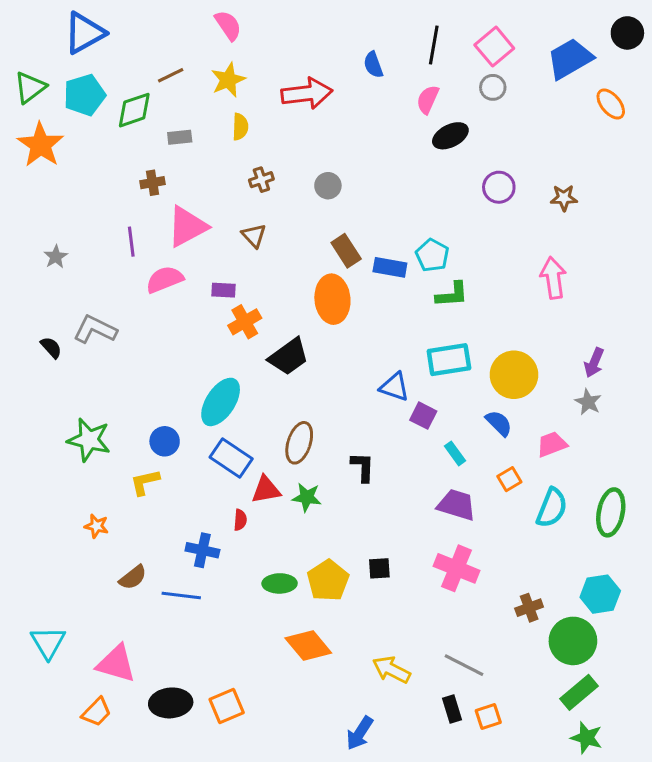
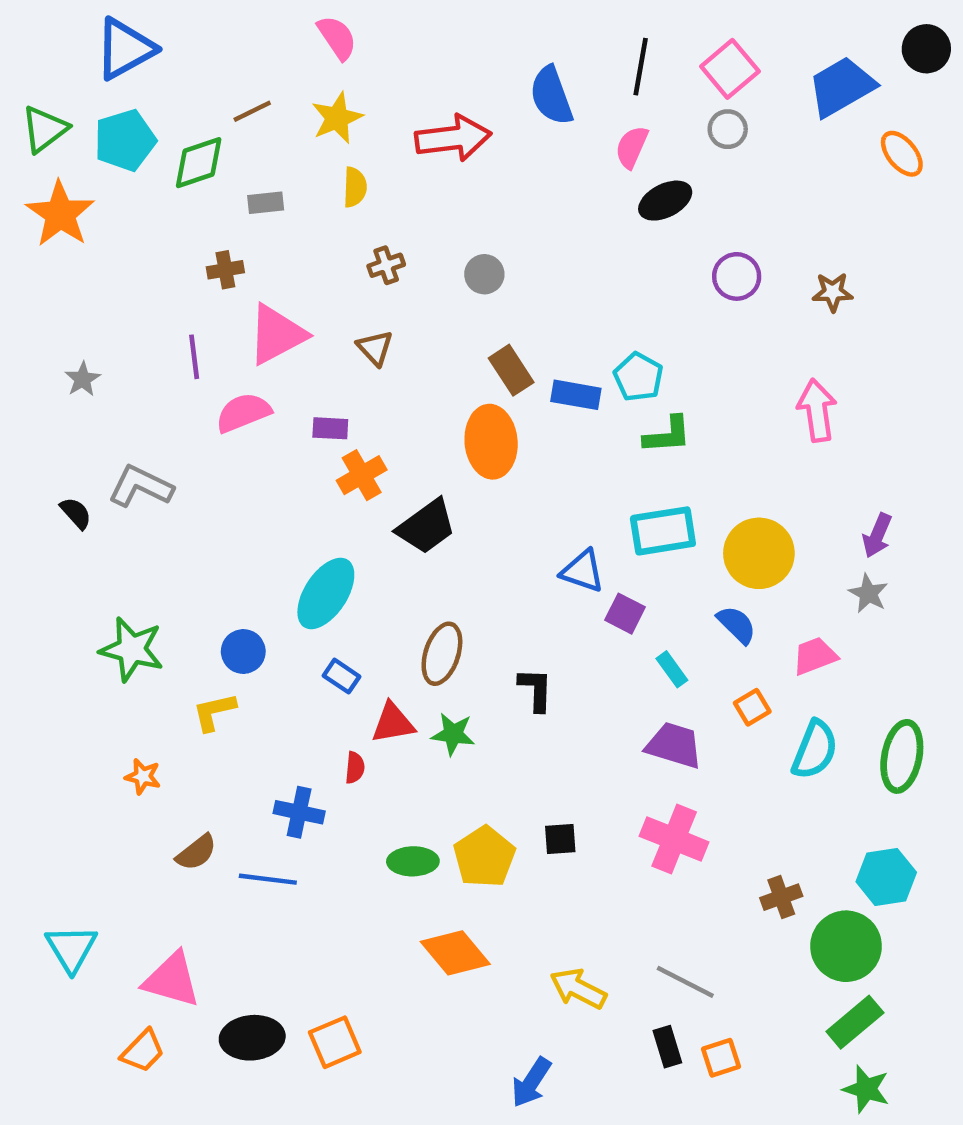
blue semicircle: (373, 65) -> (551, 96), size x1.5
blue rectangle: (231, 458) -> (341, 676), size x0.6

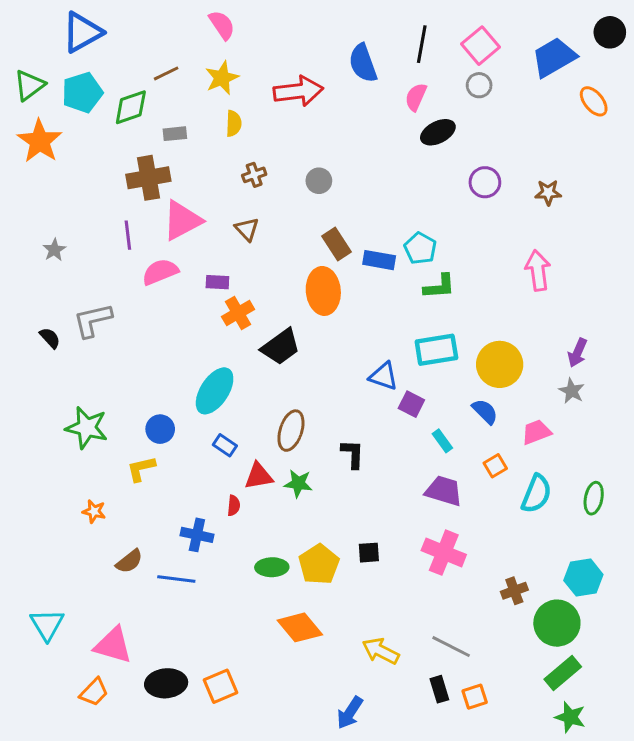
brown cross: (225, 270) -> (148, 178), size x1.8
gray L-shape: (141, 486) -> (93, 320), turned -39
green ellipse: (902, 756) -> (594, 498), size x0.7

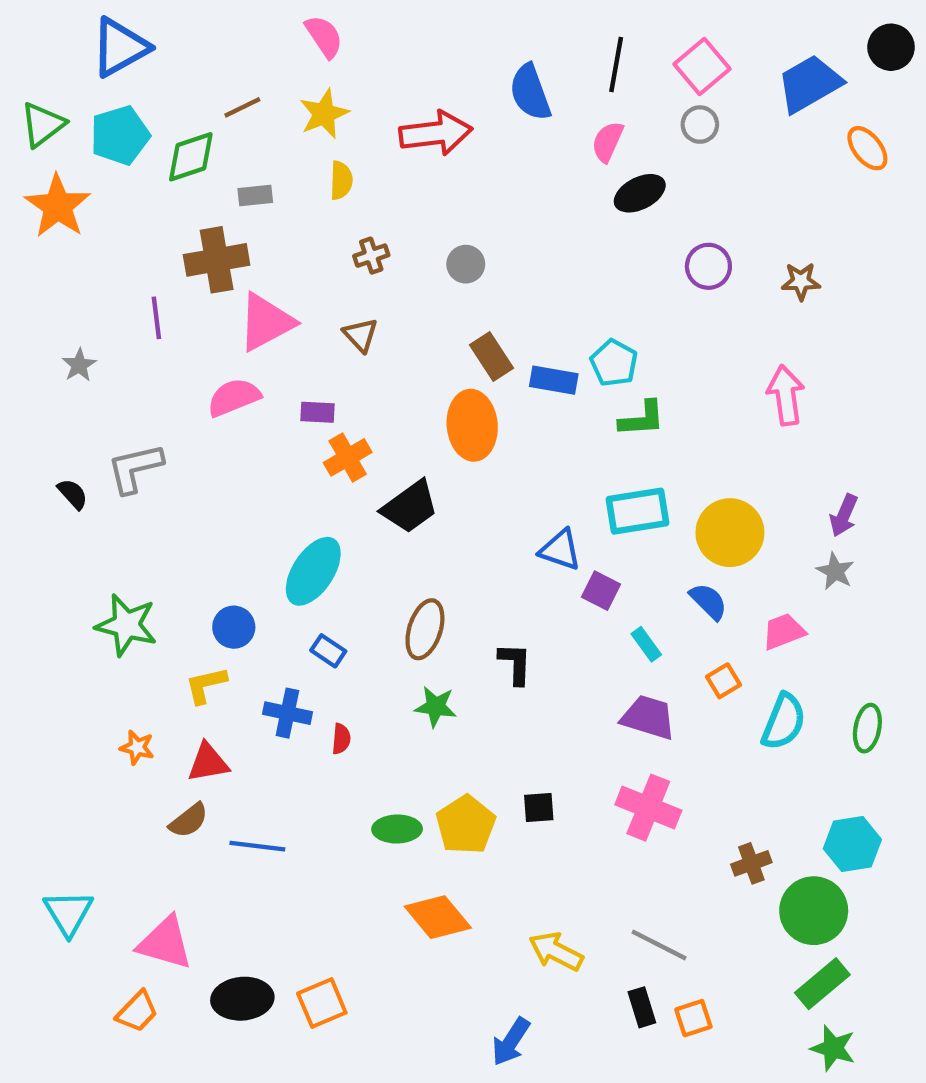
purple line: (128, 235) -> (156, 318), moved
red triangle: (259, 476) -> (208, 762), moved
blue cross: (197, 535) -> (287, 713), moved

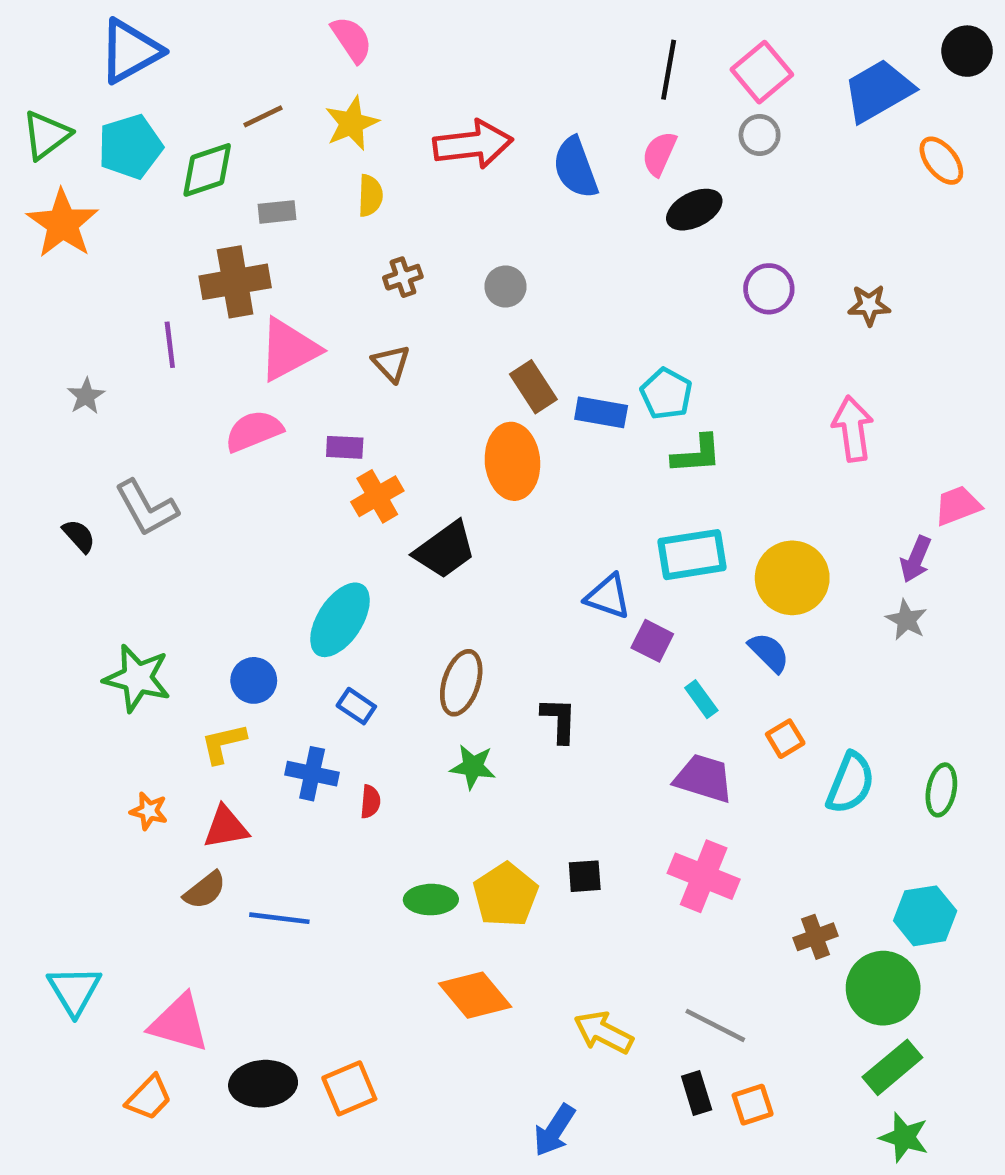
blue semicircle: (530, 92) -> (575, 168), moved
gray L-shape: (135, 468) -> (147, 508), turned -106
pink trapezoid: (784, 631) -> (958, 506), moved

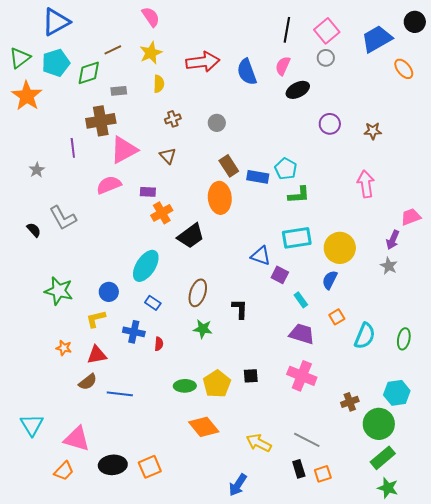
blue semicircle: (769, 652) -> (330, 280), turned -108

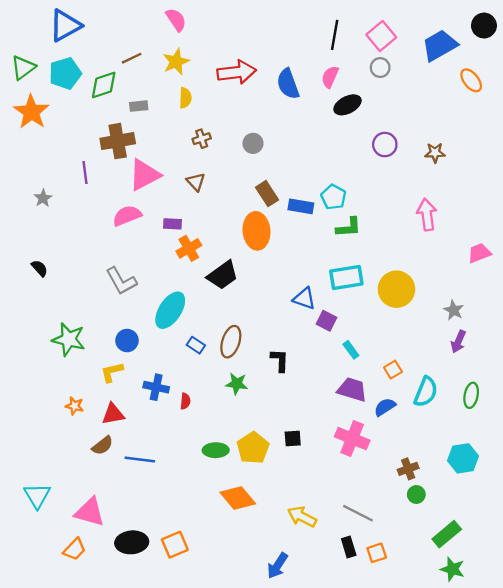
gray L-shape: (63, 218) -> (121, 281), moved
purple arrow: (393, 240) -> (458, 342), moved
blue semicircle: (330, 280) -> (385, 407), moved, turned 30
blue rectangle: (153, 303) -> (196, 345), moved
green circle: (379, 424) -> (416, 495), moved, size x0.5

